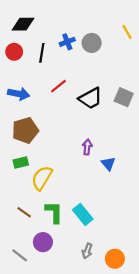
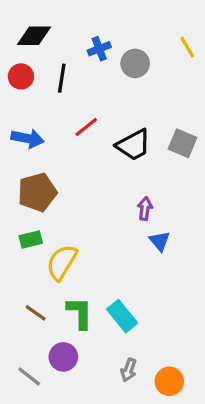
blue cross: (67, 42) -> (99, 49), moved
purple arrow: (87, 147) -> (145, 209), moved

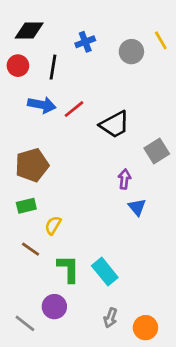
gray circle: (135, 63) -> (131, 52), moved
blue arrow: (27, 138) -> (42, 105), moved
gray square: (182, 143) -> (157, 151), moved, turned 35
yellow semicircle: (62, 262) -> (53, 225), size x0.6
brown line: (36, 313) -> (31, 249), moved

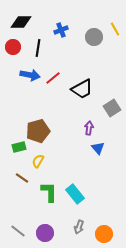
brown pentagon: (32, 165) -> (38, 131), moved
purple circle: (54, 307) -> (45, 233), moved

